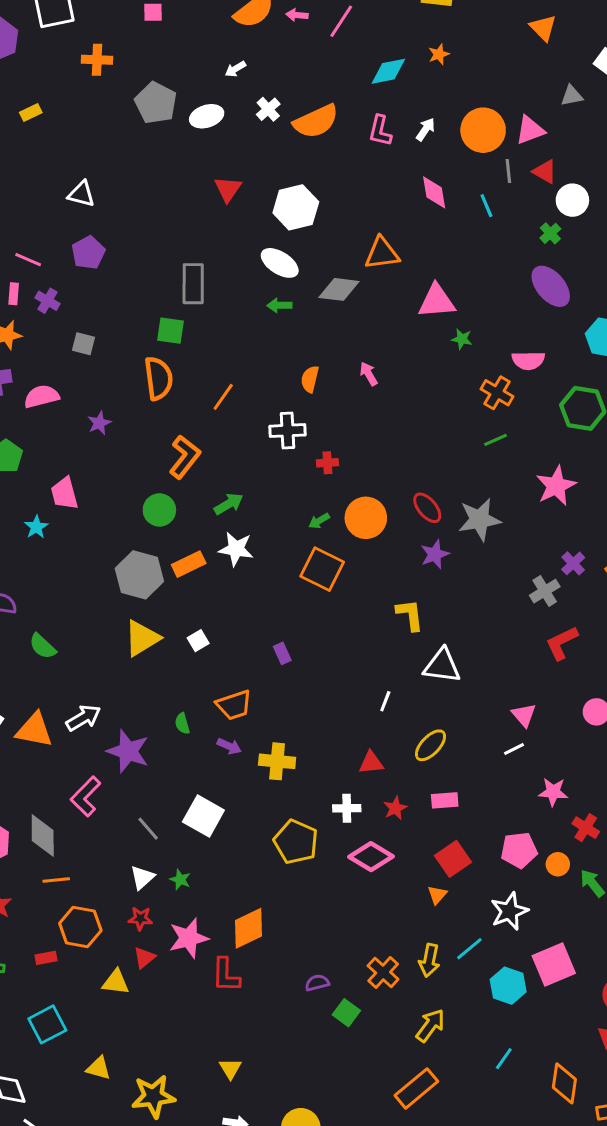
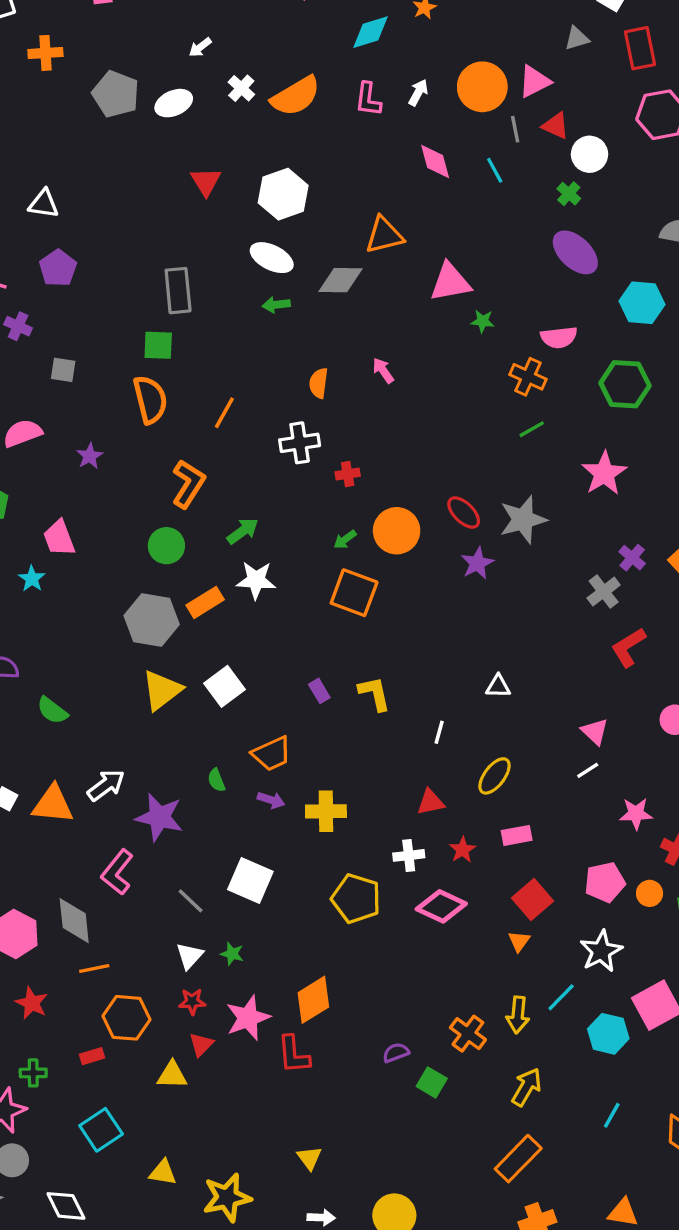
yellow L-shape: (410, 615) -> (374, 694), moved
white square: (198, 641) -> (224, 686), size x1.6
white triangle: (442, 666) -> (498, 686), size x0.6

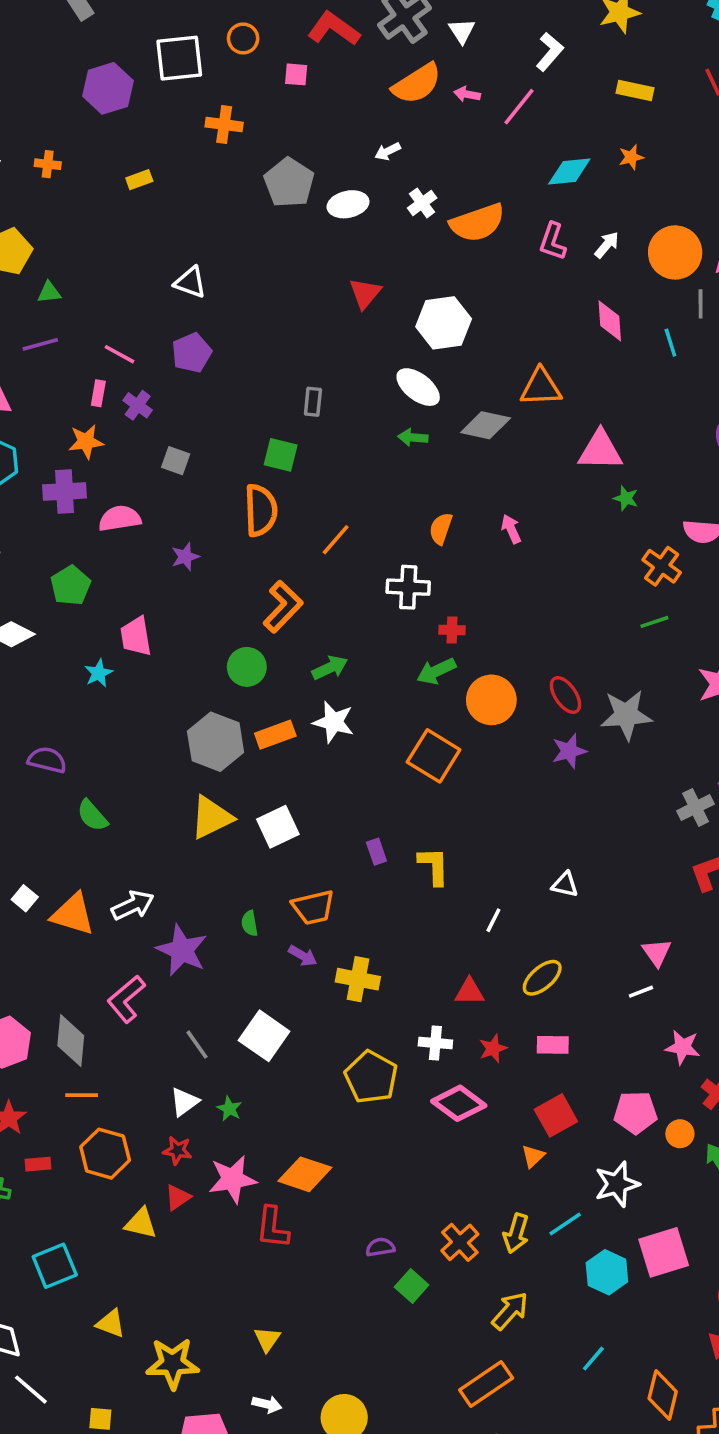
gray rectangle: (178, 291) -> (313, 402), size x0.6
green arrow: (345, 539) -> (436, 671), moved, size x1.5
orange diamond: (313, 1000) -> (305, 1174), turned 39
red rectangle: (92, 1056) -> (38, 1164), moved

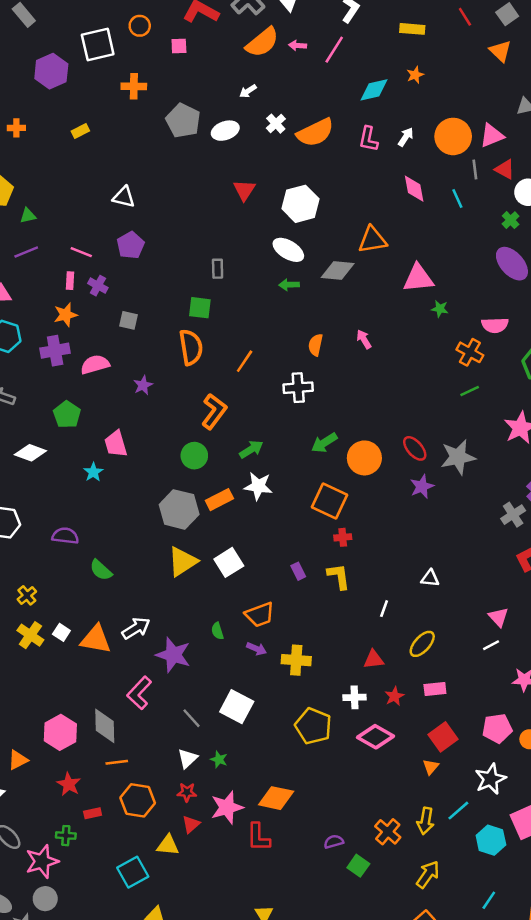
red cross: (452, 630) -> (343, 537), moved
cyan square: (55, 1266) -> (133, 872), moved

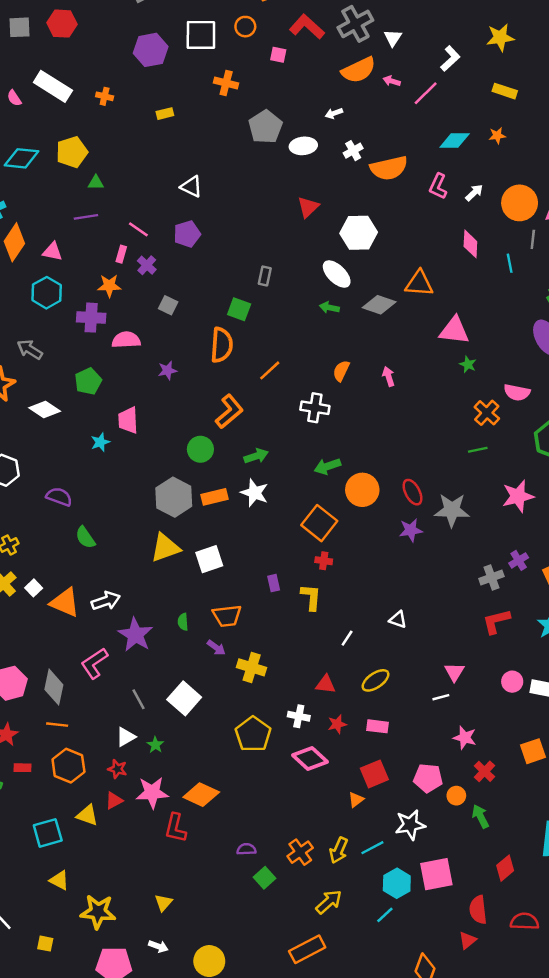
cyan line: (489, 900) -> (385, 915), moved

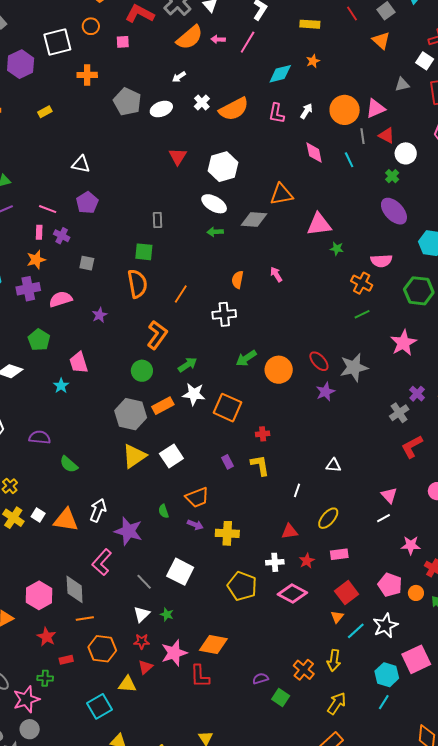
orange square: (319, 523) -> (227, 408), moved
white arrow: (106, 601) -> (98, 510), turned -35
pink pentagon: (428, 778) -> (390, 585), turned 30
cyan line: (372, 848) -> (356, 631), moved

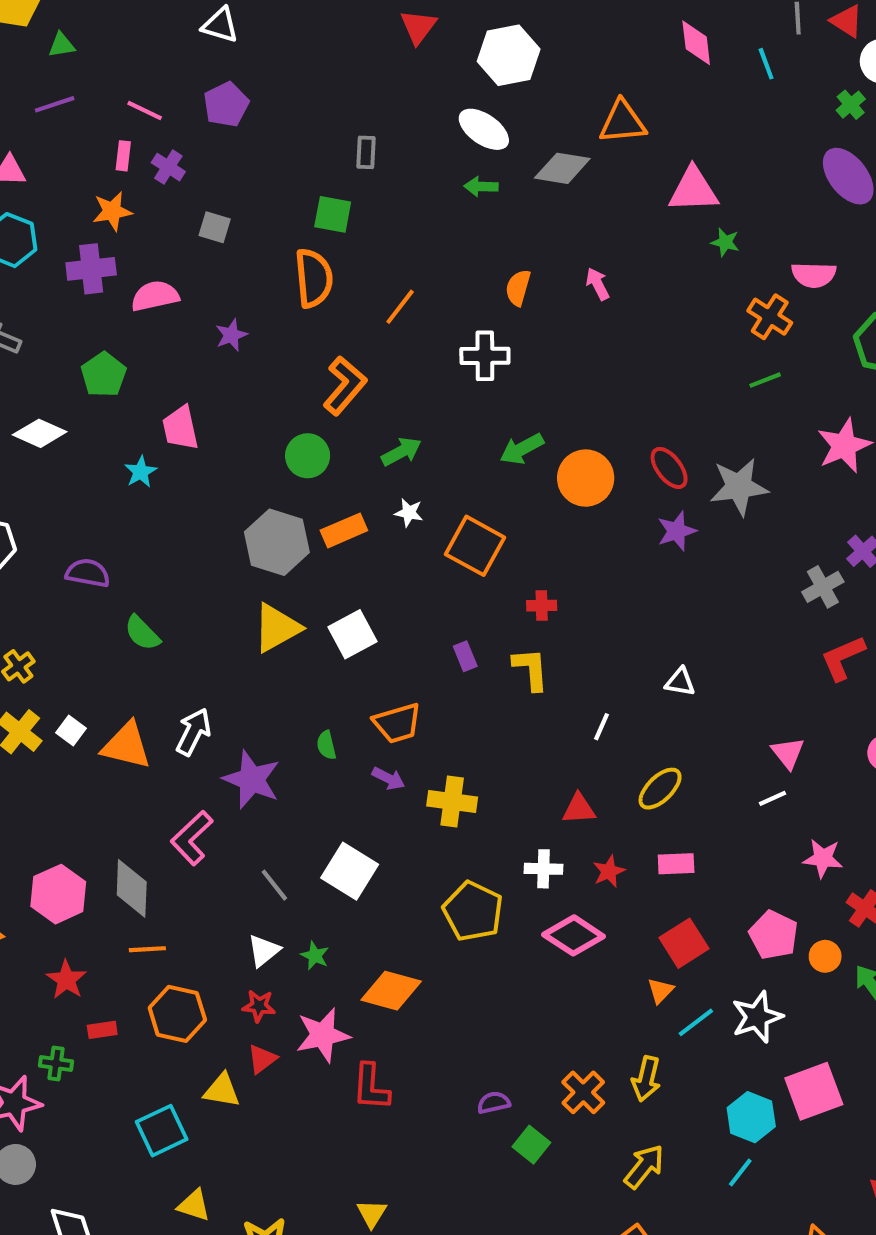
white star: (194, 394) -> (409, 513), size x0.6
orange diamond: (213, 645) -> (391, 991), moved

